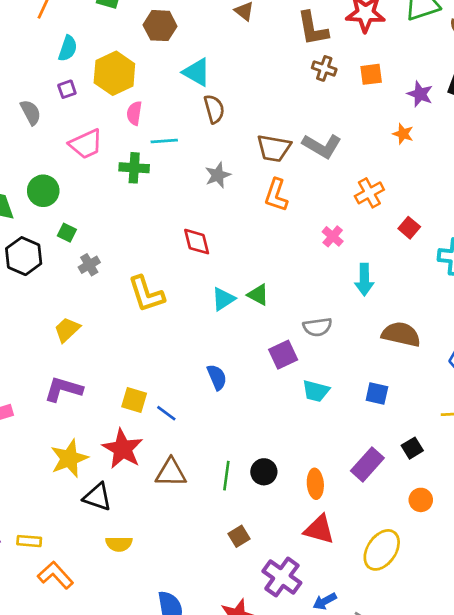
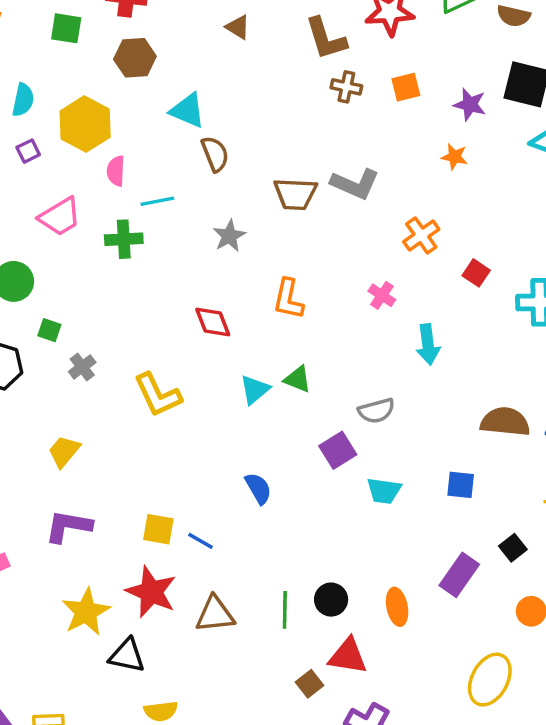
orange L-shape: (276, 195) -> (288, 299), moved
brown semicircle: (401, 334) -> (505, 422), moved
red triangle: (319, 529) -> (348, 656), moved

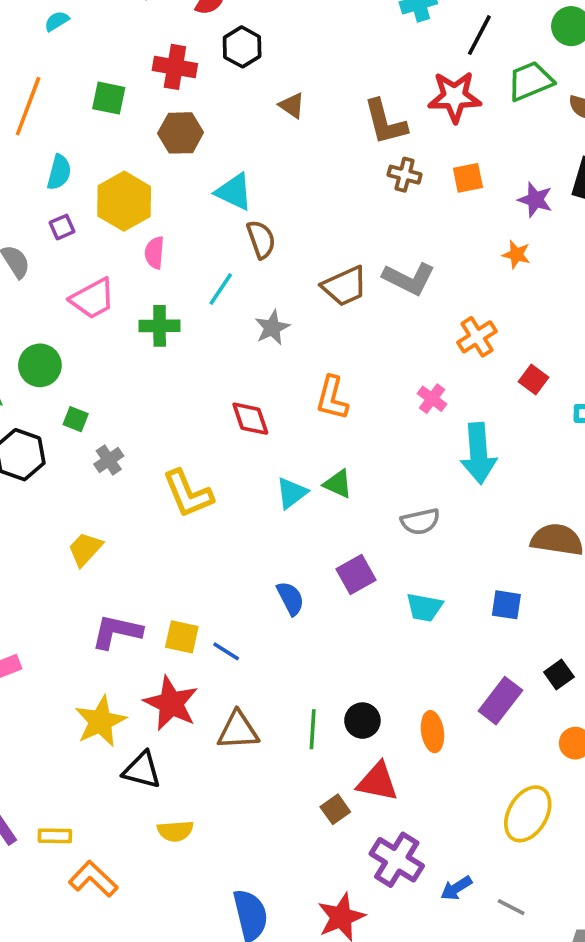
brown trapezoid: (295, 194) -> (345, 286), turned -30
cyan line: (157, 201) -> (221, 289), moved, turned -48
cyan arrow: (428, 344) -> (479, 453), size x1.4
purple square: (338, 450) -> (356, 574), moved
purple L-shape: (68, 526) -> (117, 632), moved

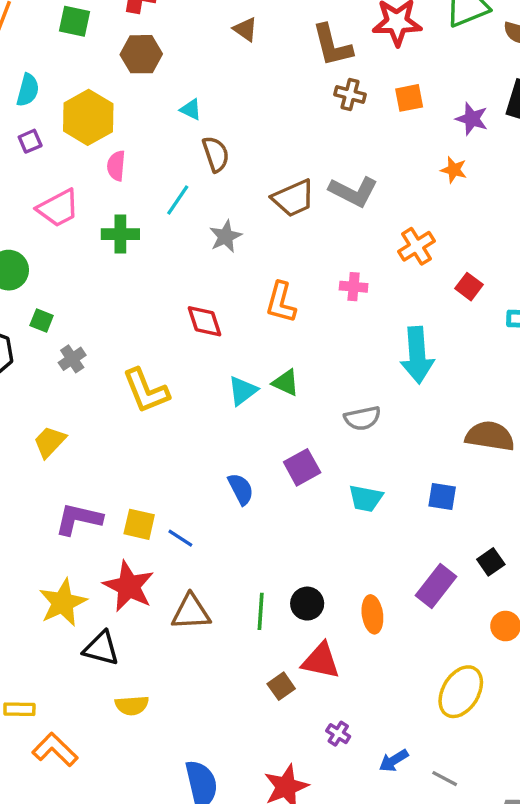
cyan triangle: (234, 192) -> (191, 109), size x0.6
pink cross: (432, 399) -> (354, 287), moved, turned -32
purple cross: (397, 860) -> (338, 734), size x0.5

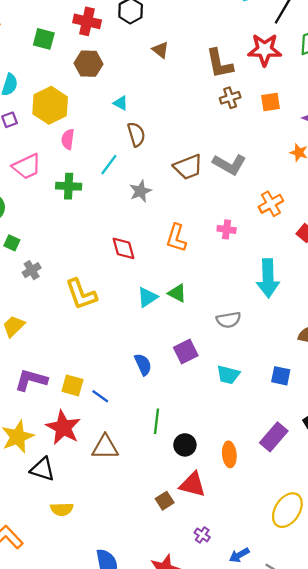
brown cross: (350, 94) -> (230, 98), turned -36
green line: (261, 611) -> (157, 421), moved

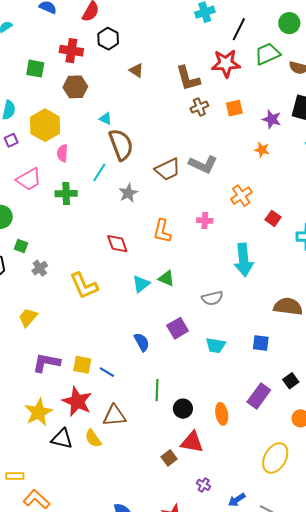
brown semicircle: (136, 134) -> (121, 145), size x1.5
yellow semicircle: (62, 509) -> (93, 438), moved, turned 60

